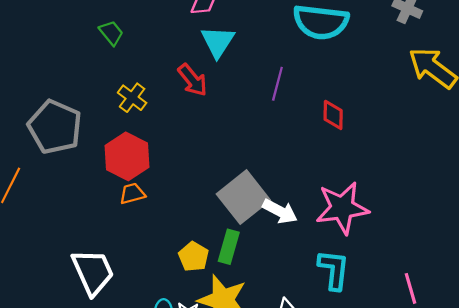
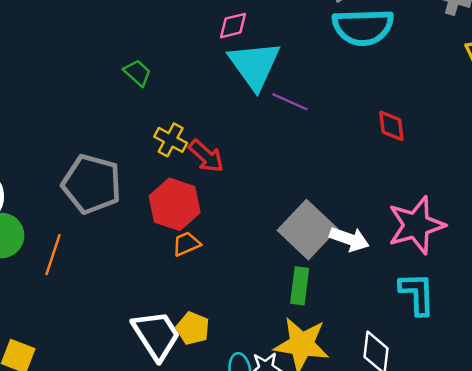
cyan triangle: (218, 42) -> (254, 65), size x1.4
red arrow: (193, 80) -> (206, 156), moved
purple line: (277, 84) -> (290, 102), moved, turned -72
yellow pentagon: (194, 257) -> (193, 328), moved

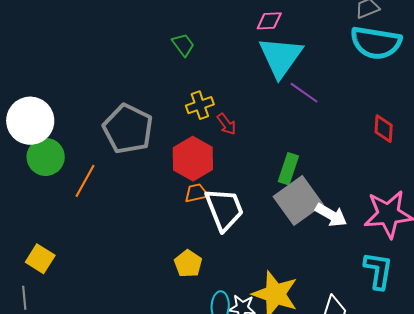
yellow cross: (171, 140) -> (200, 105), turned 32
red arrow: (206, 156) -> (227, 124), size x0.7
green rectangle: (300, 286) -> (288, 169), moved
white trapezoid: (156, 335) -> (224, 209), moved

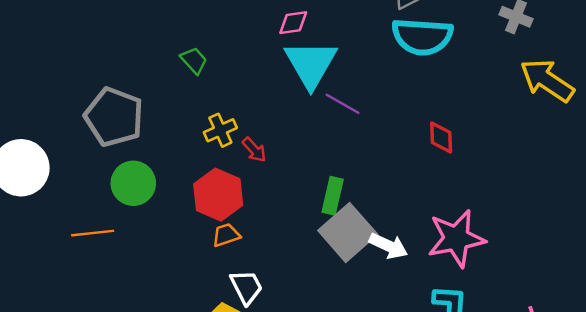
gray pentagon: (128, 129) -> (114, 117), moved
green circle: (46, 157) -> (133, 183), moved
orange line: (85, 181) -> (93, 233), turned 60
white trapezoid: (224, 209) -> (246, 287), moved, size x0.7

